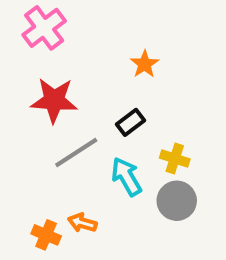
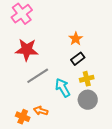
orange star: (145, 64) -> (76, 39), moved
black rectangle: (131, 122) -> (78, 59), moved
yellow cross: (175, 159) -> (87, 79), turned -32

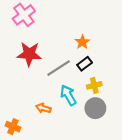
gray line: (38, 76) -> (59, 68), moved
orange arrow: (41, 111) -> (43, 108), moved
orange cross: (23, 117) -> (13, 127), moved

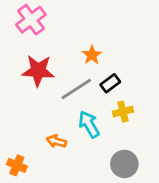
orange star: (82, 42) -> (92, 55), moved
gray circle: (95, 108) -> (124, 164), moved

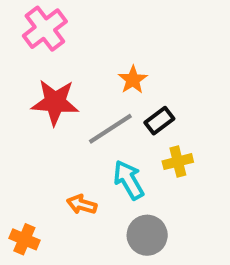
gray circle: (124, 164) -> (147, 235), moved

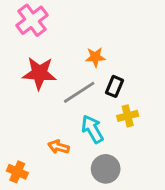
orange star: (133, 80) -> (95, 57), turned 30
black rectangle: (159, 121) -> (114, 86), turned -30

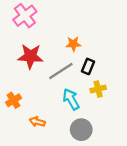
orange arrow: (59, 147) -> (37, 122), moved
orange cross: (17, 172) -> (14, 100), moved, turned 35

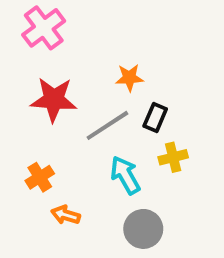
orange cross: (14, 100) -> (40, 177), moved

